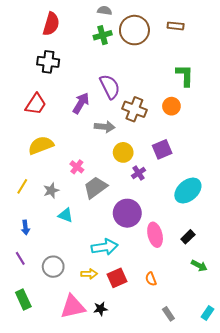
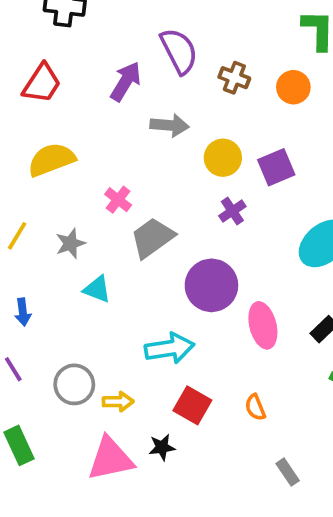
brown cross: (134, 109) -> (234, 78), moved, size x0.7
yellow circle: (123, 152) -> (223, 158), moved
yellow arrow: (89, 274) -> (118, 402), moved
red square: (117, 278) -> (192, 405), turned -36
black star: (101, 309) -> (162, 447), moved

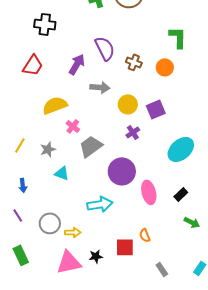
yellow semicircle: (51, 160) -> (55, 105), moved
red square: (192, 405) -> (125, 247), moved, turned -30

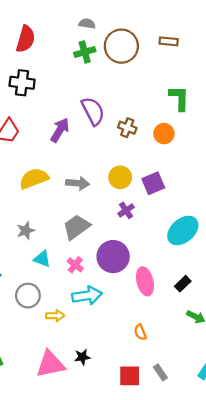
gray arrow: (100, 87) -> (78, 183), moved
pink cross: (73, 126) -> (75, 265), moved
gray circle: (50, 223) -> (28, 296), moved
yellow arrow: (73, 232) -> (55, 316), moved
red square: (125, 247) -> (130, 376), moved

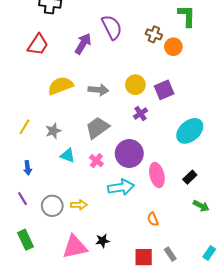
brown cross: (127, 128) -> (154, 34), moved
gray circle: (28, 296) -> (52, 206), moved
cyan arrow: (87, 296) -> (121, 187), moved

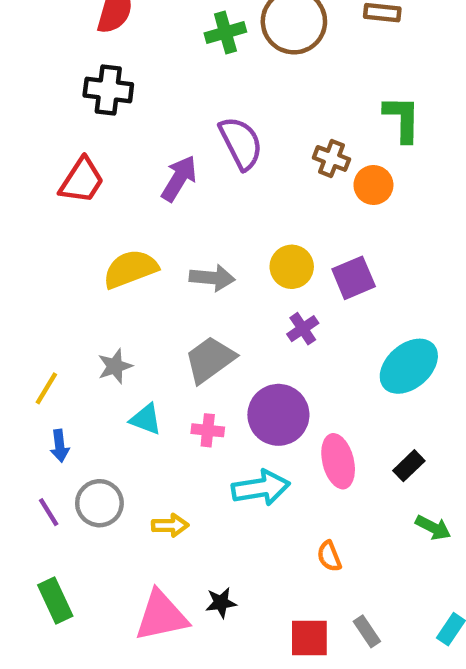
yellow line: (25, 127) -> (46, 388), moved
pink cross: (96, 161) -> (208, 430), turned -32
gray circle: (52, 206) -> (99, 503), moved

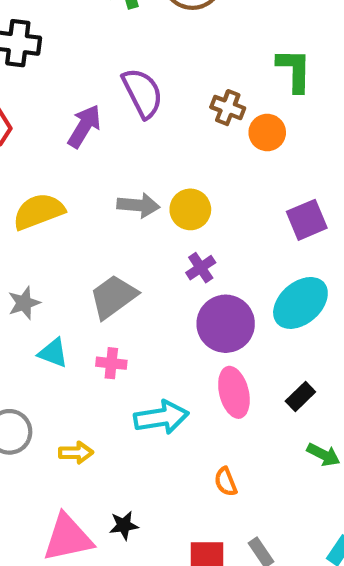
gray arrow: (212, 278) -> (138, 205), moved
purple square: (354, 278) -> (307, 220), moved
purple circle: (278, 415) -> (226, 324), moved

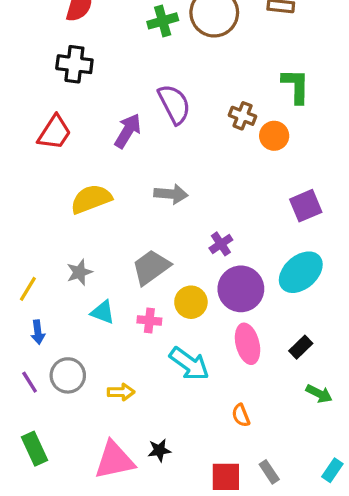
yellow circle: (190, 209) -> (191, 302), moved
cyan arrow: (161, 417) -> (189, 364), turned 45

